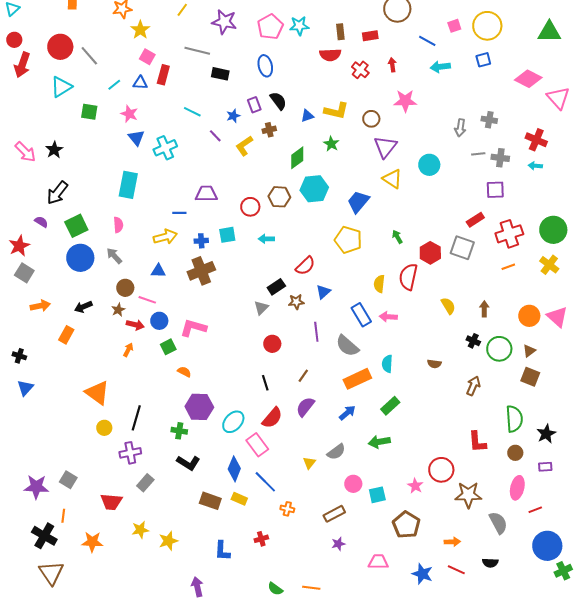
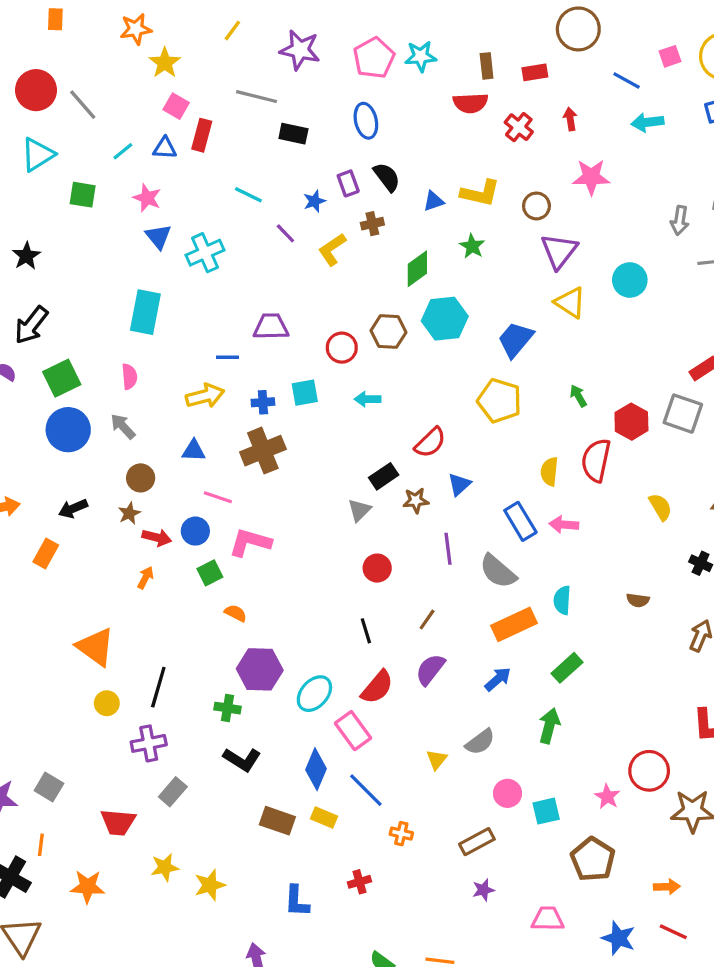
pink line: (147, 300) -> (218, 497), moved
green arrow: (379, 442) -> (549, 726), turned 115

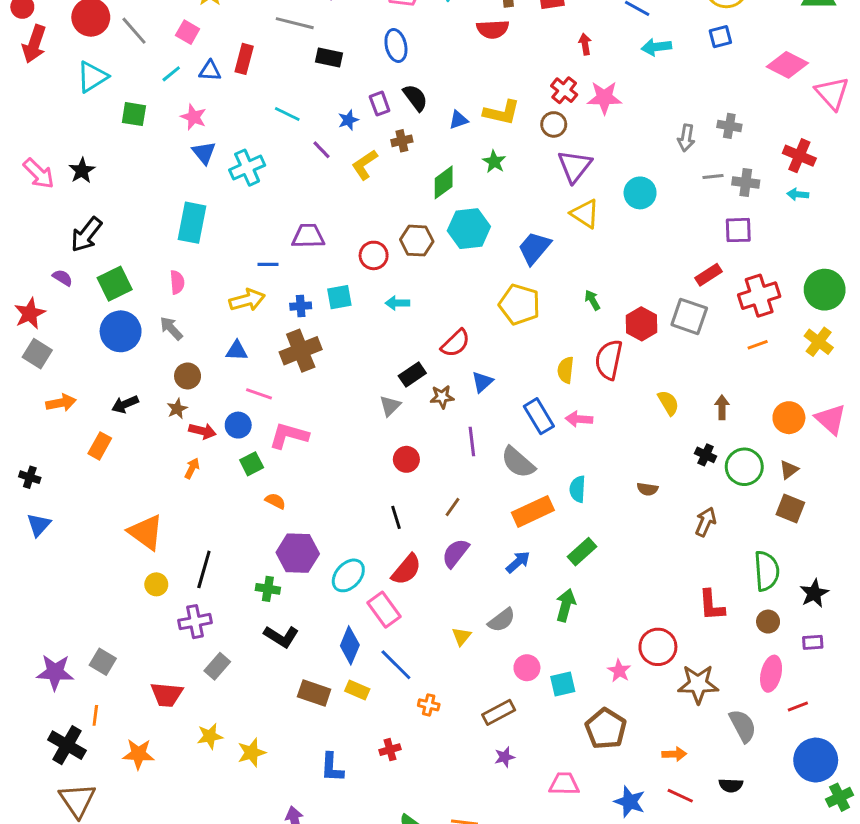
pink square: (176, 106) -> (188, 32), moved
red cross: (519, 127) -> (564, 90), moved

